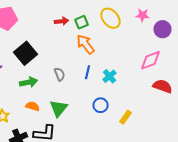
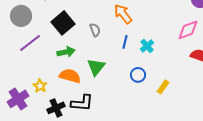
gray semicircle: (60, 74) -> (95, 30), moved
orange semicircle: (32, 106) -> (70, 76), size x1.5
green triangle: (58, 108) -> (96, 67), moved

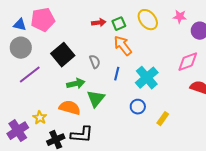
blue line: (125, 42) -> (117, 74), moved
cyan cross: (147, 46) -> (147, 78), size x1.6
green arrow: (66, 52) -> (76, 84), moved

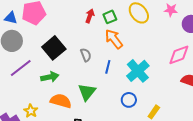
red arrow: (99, 23) -> (90, 16), turned -64
green arrow: (76, 84) -> (50, 77), moved

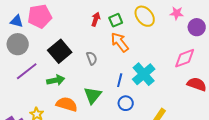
blue line: (108, 67) -> (120, 80), moved
blue circle: (129, 100) -> (126, 103), moved

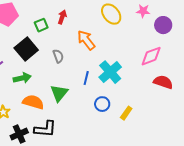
green square: (116, 20) -> (41, 25), moved
blue circle: (126, 103) -> (102, 104), moved

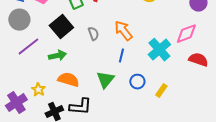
orange arrow: (86, 40) -> (123, 31), moved
cyan cross: (110, 72) -> (159, 50), moved
green triangle: (59, 93) -> (105, 80), moved

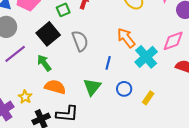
orange arrow: (123, 31) -> (126, 38), moved
gray semicircle: (93, 34) -> (80, 41), size x1.5
green arrow: (57, 56) -> (44, 63), turned -114

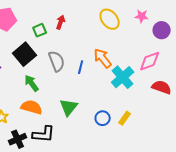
green arrow: (44, 63) -> (32, 83), moved
blue line: (108, 63) -> (81, 67), moved
blue circle: (124, 89) -> (103, 118), moved

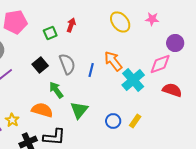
purple circle: (162, 30) -> (175, 43), moved
black square: (25, 54) -> (40, 65), moved, size x0.7
green arrow: (32, 83) -> (56, 90), moved

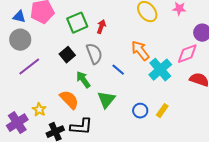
red arrow: (71, 25) -> (101, 27), moved
green square: (50, 33) -> (77, 23), size x1.5
blue line: (91, 70) -> (118, 70), moved, turned -64
orange semicircle: (42, 110) -> (69, 100), turned 30

